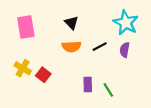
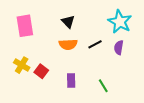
purple rectangle: (88, 85) -> (71, 81), moved

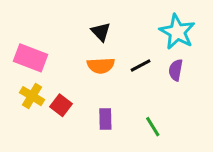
pink rectangle: (25, 26) -> (30, 58), moved, turned -60

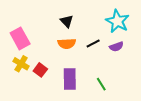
pink rectangle: (30, 58) -> (20, 38), turned 40
purple semicircle: (176, 70) -> (116, 47), turned -120
purple rectangle: (105, 119) -> (70, 79), size x1.5

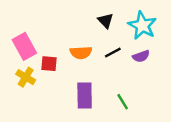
black triangle: (67, 21) -> (105, 21), moved
red square: (40, 70) -> (49, 64), moved, turned -32

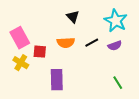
black triangle: (105, 21) -> (73, 17), moved
purple rectangle: (85, 96) -> (57, 80), moved
green line: (123, 102) -> (118, 83), moved

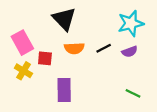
black triangle: (73, 17) -> (64, 19), moved, size x1.6
cyan star: (116, 21) -> (131, 23), turned 30
green line: (118, 83) -> (133, 93), turned -32

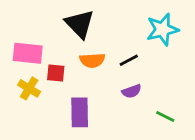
pink rectangle: (22, 43) -> (28, 53), turned -55
purple semicircle: (130, 52) -> (132, 91), moved

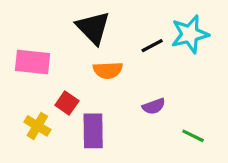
black line: (129, 60) -> (152, 46), moved
red square: (56, 73) -> (67, 103), moved, turned 30
yellow cross: (29, 88) -> (37, 126), moved

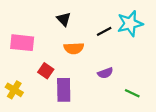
black triangle: (93, 28) -> (64, 19), size x0.6
yellow cross: (37, 126) -> (14, 90), moved

